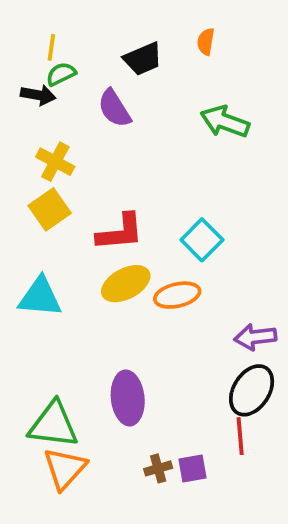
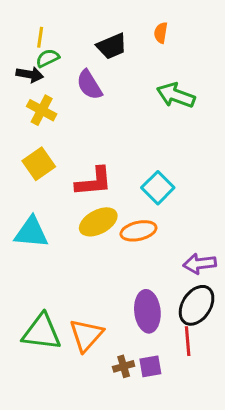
yellow cross: (55, 162) -> (42, 110), moved
purple ellipse: (128, 398) -> (147, 311), moved
orange triangle: (65, 468) -> (86, 335), moved

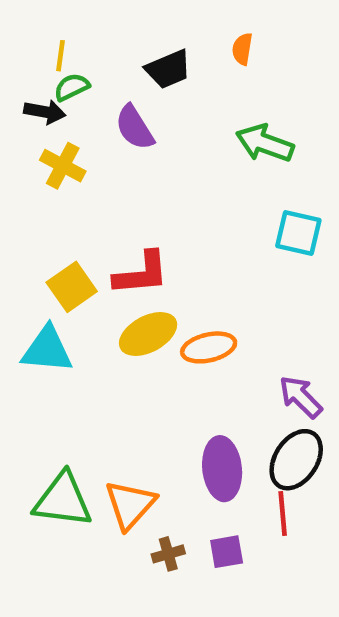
yellow square: (39, 164) -> (72, 287), moved
cyan square: (158, 188) -> (298, 233), moved, turned -32
purple arrow: (200, 264) -> (301, 397), turned 52
brown cross: (124, 366) -> (168, 554), moved

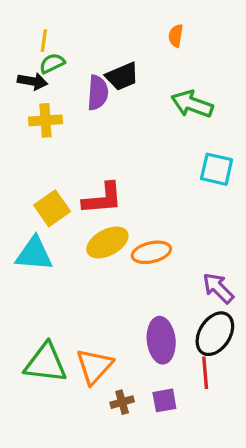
black trapezoid: (168, 69) -> (122, 76), moved
purple semicircle: (135, 128) -> (98, 93), turned -144
yellow cross: (63, 166) -> (46, 120), turned -32

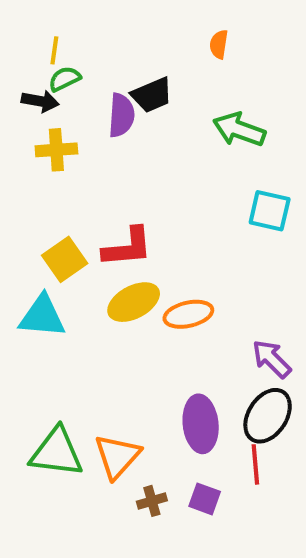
purple square: (164, 400) -> (205, 499), turned 30

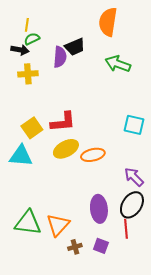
orange semicircle: (219, 44) -> (108, 22), size x2.0
cyan square: (270, 211) -> (134, 125), moved

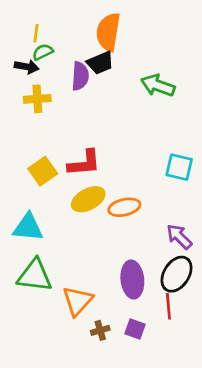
orange semicircle: (108, 22) -> (108, 32), moved
cyan triangle: (21, 156) -> (28, 227), moved
green triangle: (28, 223) -> (35, 275), moved

